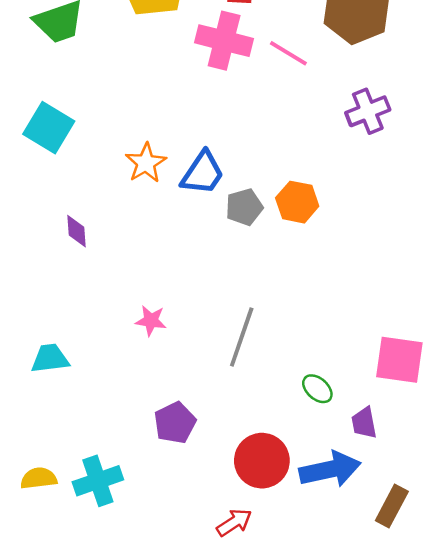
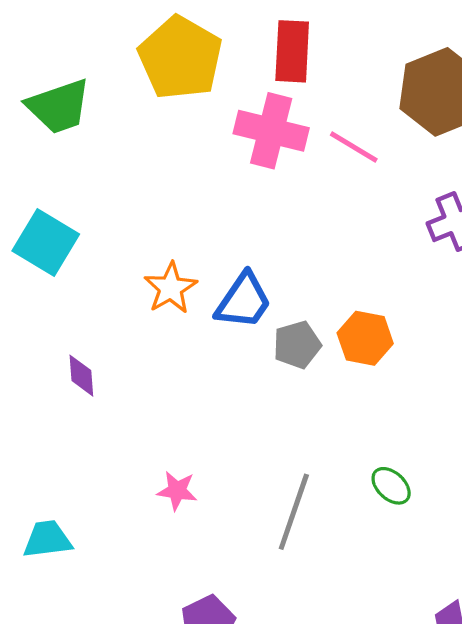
green ellipse: (317, 389) -> (391, 486), moved

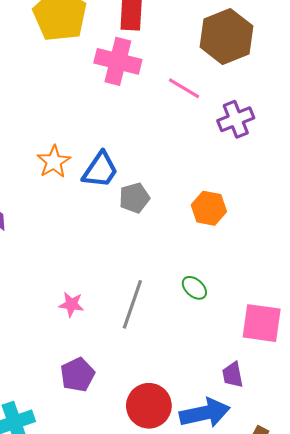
pink line: (354, 147) -> (184, 88), moved
orange hexagon: (365, 338) -> (209, 208), moved
pink star: (177, 491) -> (71, 304), moved

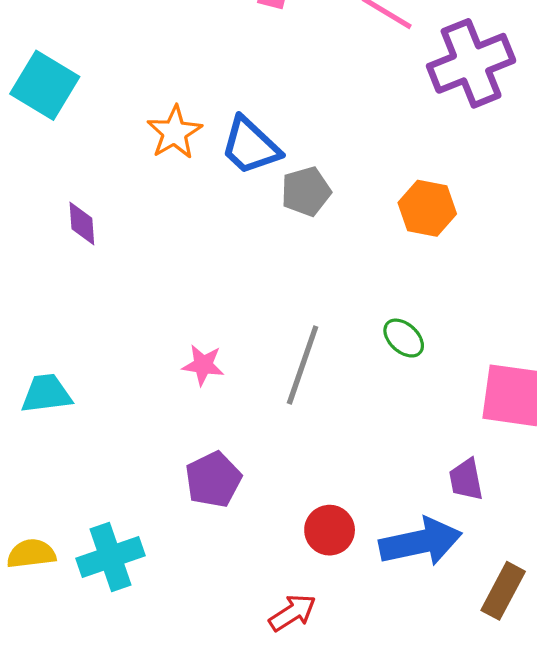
purple cross: (236, 119) -> (471, 63), size x1.4
blue trapezoid: (100, 170) -> (250, 146), turned 99
red circle: (149, 406) -> (330, 530), size x0.7

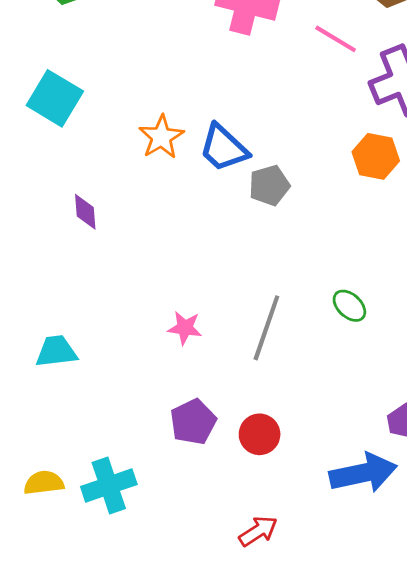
orange hexagon: (427, 208) -> (376, 156), moved
red circle: (330, 530) -> (260, 434), moved

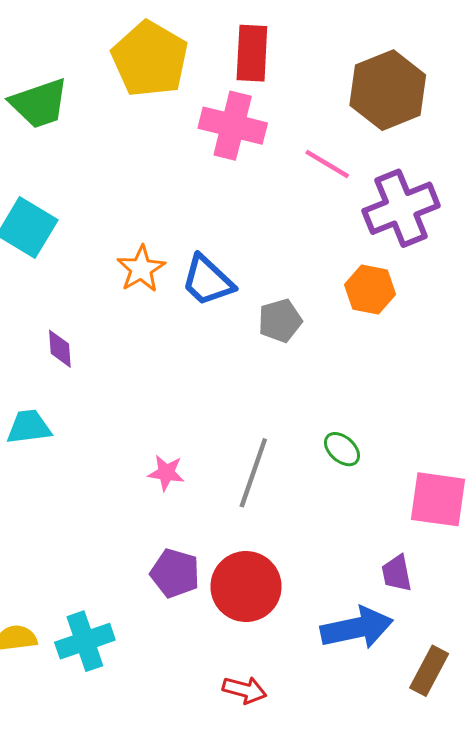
gray pentagon: (269, 185) -> (280, 321), moved
cyan trapezoid: (56, 351) -> (29, 427), moved
purple pentagon: (193, 422) -> (175, 573), turned -30
red circle: (260, 434) -> (246, 587), size x1.6
red arrow: (258, 531) -> (244, 690), turned 48

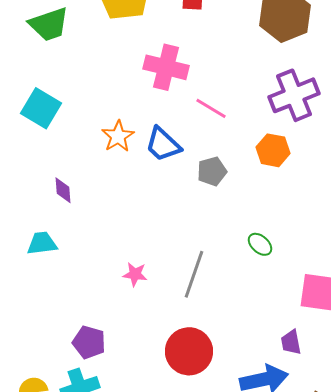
pink cross: (233, 126) -> (166, 67), moved
pink line: (327, 164) -> (211, 108), moved
green ellipse: (342, 449) -> (260, 244), moved
purple pentagon: (175, 573) -> (89, 342), moved

